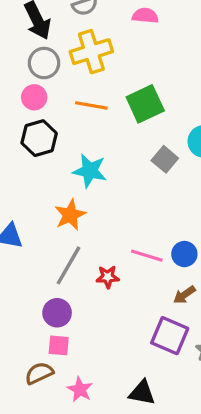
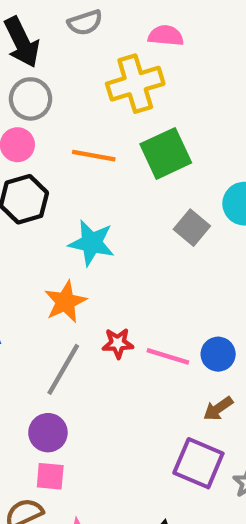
yellow cross: (91, 52) -> (135, 84), moved
red star: (108, 277) -> (118, 343), moved

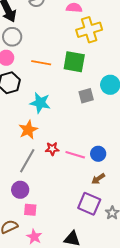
yellow cross: (135, 84) -> (89, 30), moved
green square: (166, 153) -> (74, 62), turned 35
gray square: (192, 228) -> (86, 96), turned 35
pink square: (50, 476) -> (30, 210), moved

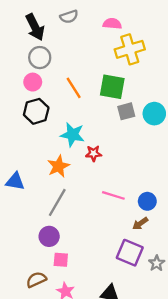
orange line: (41, 63) -> (74, 88), turned 48
gray square: (86, 96) -> (126, 111), moved
red star: (52, 149) -> (94, 153), moved
blue circle: (98, 154) -> (147, 201), moved

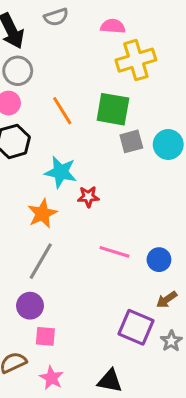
brown arrow: (140, 224) -> (167, 300), moved

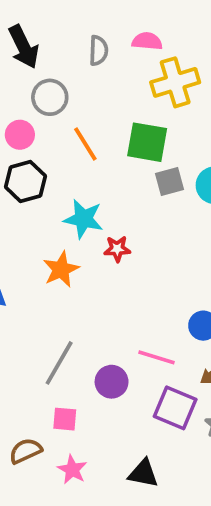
gray semicircle: (56, 17) -> (98, 51), moved, turned -70
gray circle: (18, 71) -> (50, 97), moved
pink line: (114, 252) -> (156, 357), moved
gray line: (41, 261) -> (59, 363), moved
purple circle: (30, 306) -> (112, 382), moved

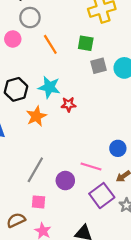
green square: (147, 142) -> (86, 43), size x0.7
black hexagon: (25, 181) -> (16, 89), moved
purple square: (175, 408) -> (102, 196), turned 30

